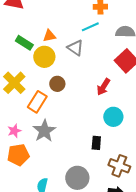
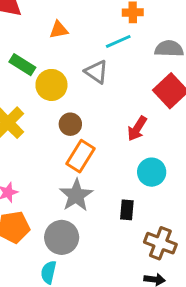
orange triangle: (49, 36) -> (59, 30), moved
orange rectangle: (37, 102) -> (81, 156), moved
gray star: (44, 131) -> (76, 195), moved
gray circle: (77, 178) -> (62, 237), moved

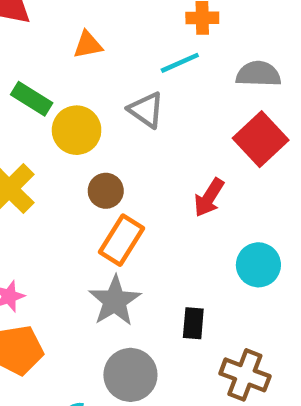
cyan circle: (152, 172) -> (258, 265), moved
gray circle: (62, 237) -> (130, 375), moved

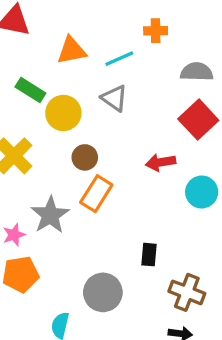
orange triangle: (88, 45) -> (72, 50), size x1.4
cyan line: (180, 63) -> (119, 59), moved
red arrow: (209, 197) -> (160, 162), turned 48
cyan circle: (258, 265) -> (202, 192), moved
gray star: (115, 301) -> (50, 215), moved

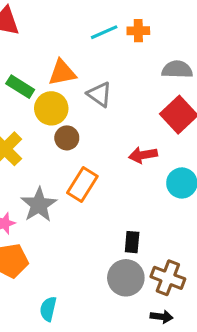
orange triangle: (72, 50) -> (62, 73), moved
cyan line: (119, 59) -> (104, 32), moved
brown circle: (85, 157) -> (67, 138), moved
gray circle: (103, 292) -> (126, 278), moved

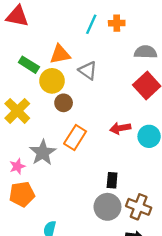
cyan line: (104, 32) -> (91, 24), turned -42
red arrow: (143, 155) -> (120, 128), moved

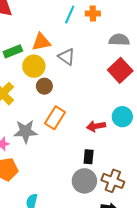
green rectangle: (29, 65) -> (13, 51), turned -54
red arrow: (120, 128) -> (96, 126), moved
gray star: (43, 153) -> (25, 131), turned 30

